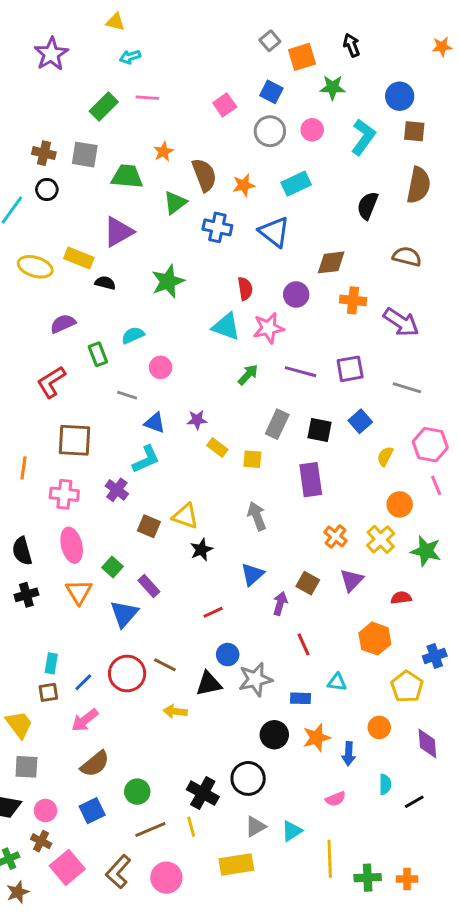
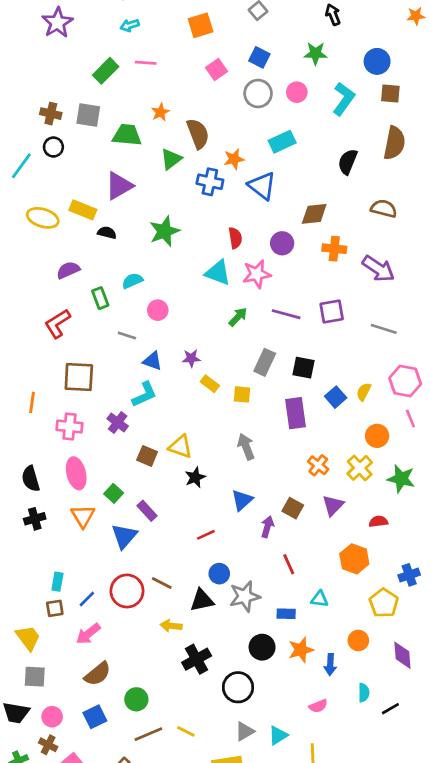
orange square: (302, 57) -> (201, 25), moved
orange star: (244, 185) -> (234, 159), moved
blue square: (360, 421) -> (336, 397), moved
black cross: (203, 793) -> (197, 659), moved, turned 32
yellow line: (191, 827) -> (186, 731), turned -48

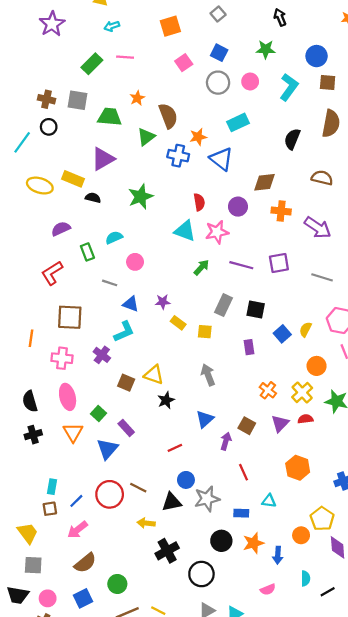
purple rectangle: (295, 413) -> (249, 347), size x0.6
red semicircle: (378, 521) -> (305, 419), moved
yellow pentagon: (384, 603) -> (322, 519), moved

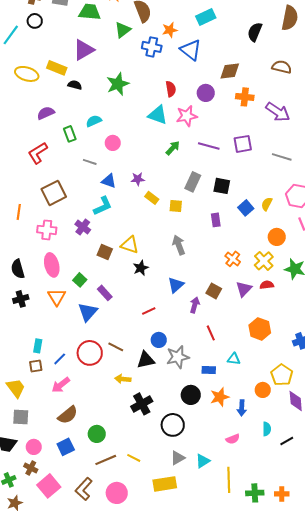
brown square: (70, 317) -> (54, 193), turned -30

